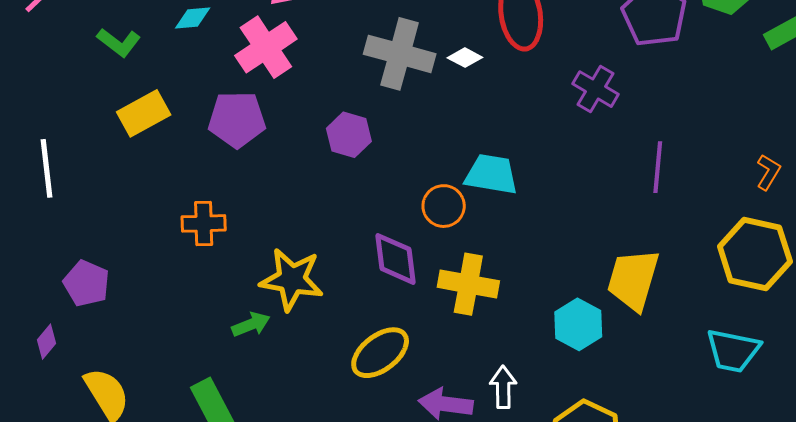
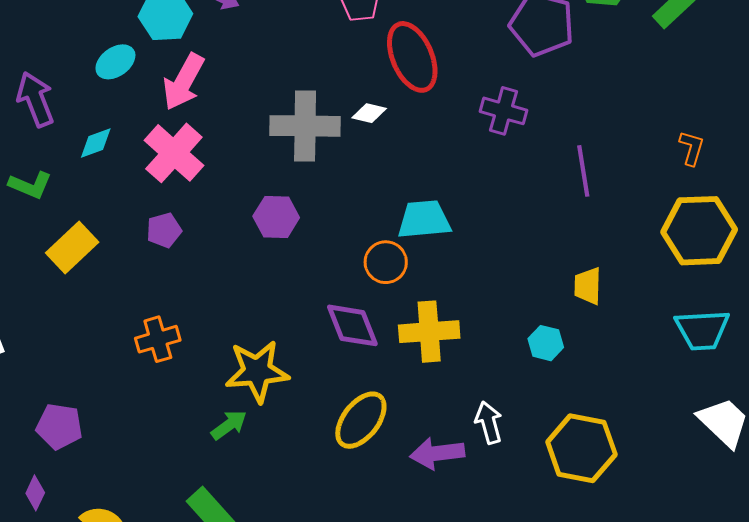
purple pentagon: (237, 119) -> (164, 230), size x0.6
yellow trapezoid: (633, 280) -> (588, 286), size x0.6
cyan hexagon: (578, 324) -> (546, 343), size x0.7

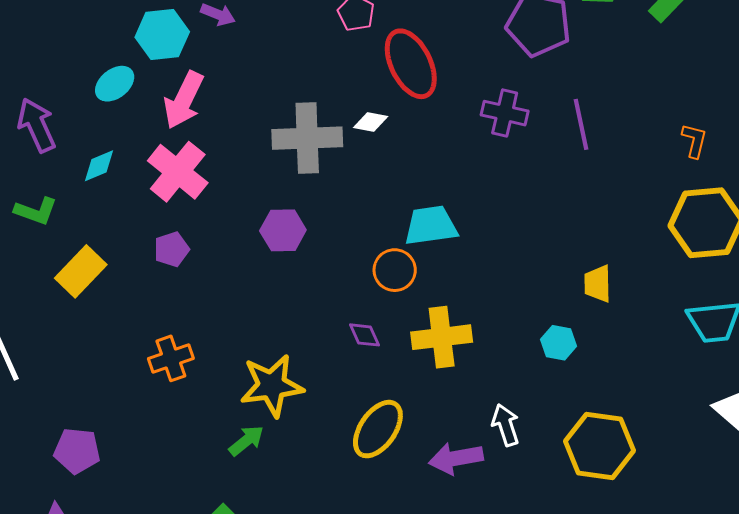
purple line: (583, 171) -> (581, 124), moved
purple diamond: (352, 325) -> (365, 335), size x0.6

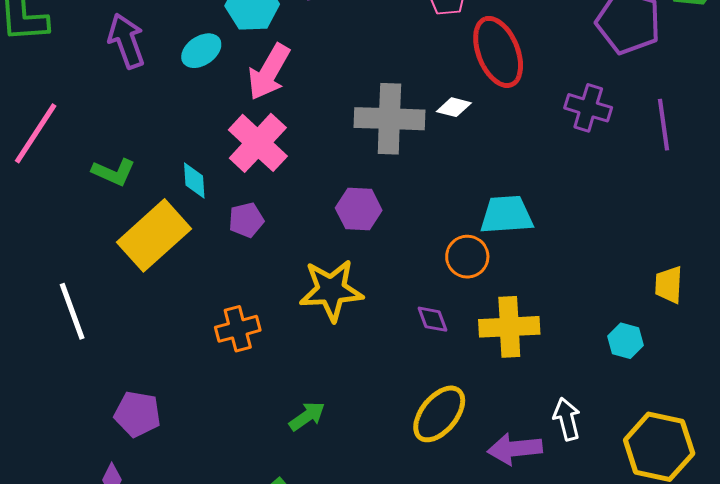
purple arrow: (37, 125) -> (126, 41), moved
cyan diamond: (99, 166) -> (194, 180), moved, turned -75
yellow rectangle: (81, 271) -> (154, 235), size x1.4
yellow star: (272, 386) -> (331, 290), moved

